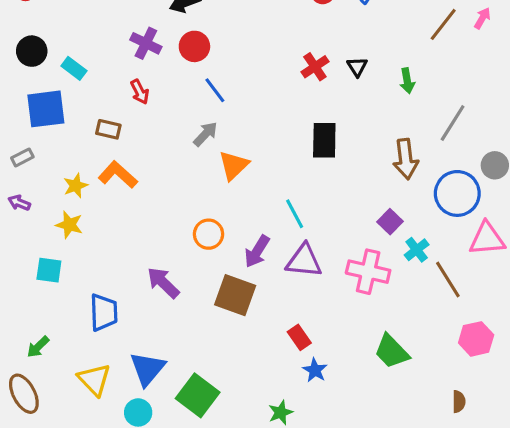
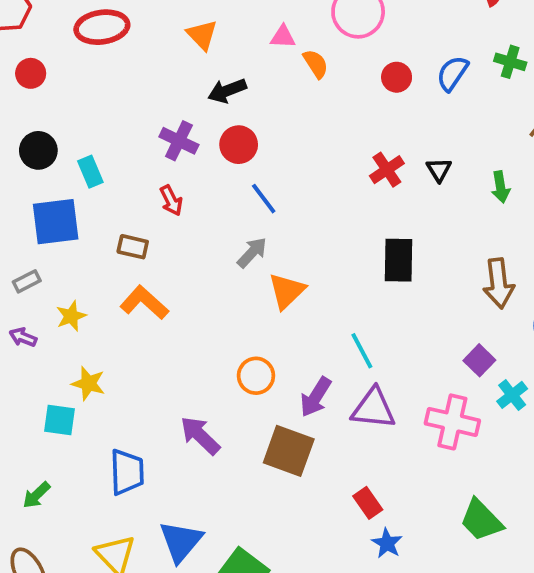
cyan rectangle: (74, 68) -> (90, 172), turned 30
yellow star: (76, 186) -> (71, 316), moved
yellow star: (69, 225) -> (88, 383), moved
green arrow: (38, 347) -> (36, 495), moved

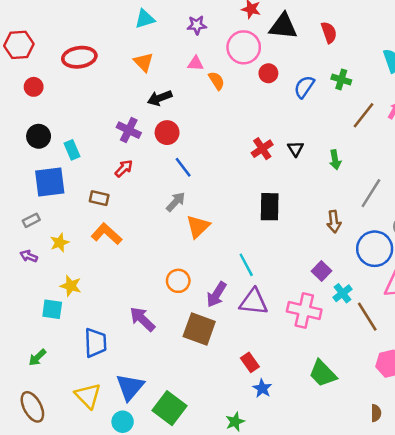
red circle: (397, 77) -> (268, 73), moved
red arrow: (171, 200) -> (124, 168), turned -108
brown arrow: (499, 283) -> (334, 222), size x0.7

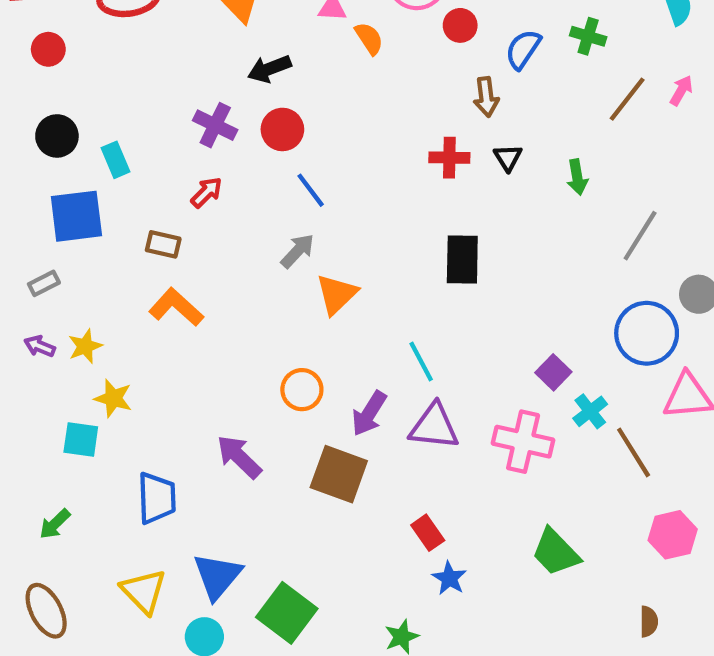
red cross: (262, 149) -> (449, 158), turned 35
brown arrow: (334, 222) -> (486, 97), moved
yellow star: (60, 243) -> (85, 346), moved

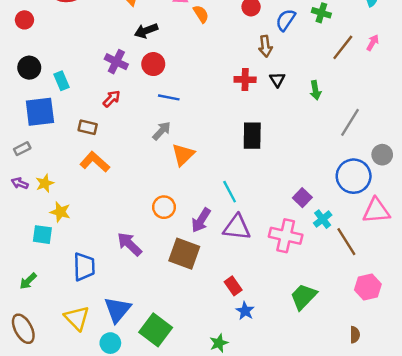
blue line: (311, 190) -> (169, 97), turned -42
green trapezoid: (556, 552) -> (303, 297), turned 88

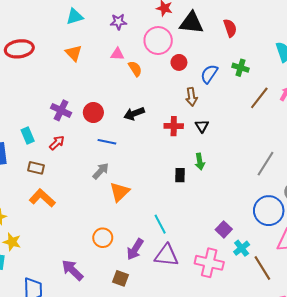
black arrow: (146, 31) -> (134, 114), moved
cyan rectangle: (61, 81) -> (28, 135), moved
green arrow: (315, 90) -> (200, 162), moved
black rectangle: (252, 136) -> (180, 175), size x0.6
brown square: (184, 254) -> (121, 278), size x0.6

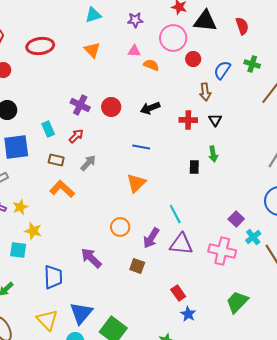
orange semicircle: (135, 69) -> (151, 65), turned -35
blue line: (107, 142) -> (141, 147), moved
gray arrow: (101, 171) -> (88, 163), moved

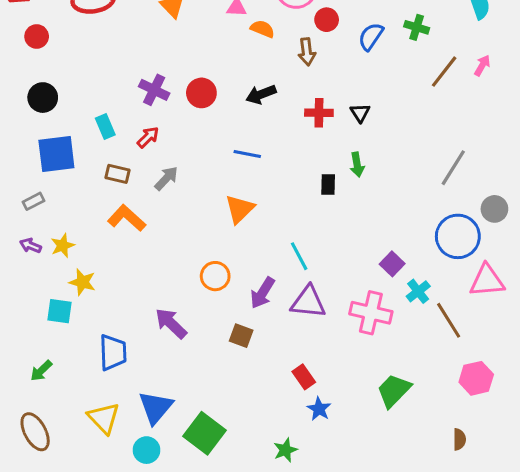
brown arrow: (205, 92) -> (307, 52), moved

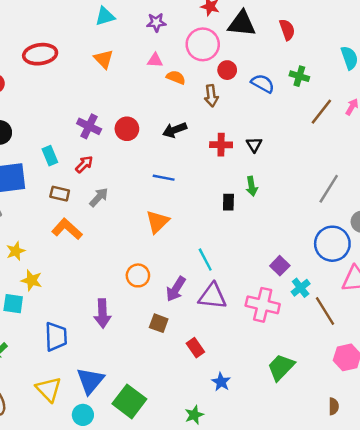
blue semicircle: (371, 36) -> (263, 84), turned 85
purple arrow: (171, 323) -> (102, 313), turned -136
red rectangle: (304, 377) -> (195, 348), moved

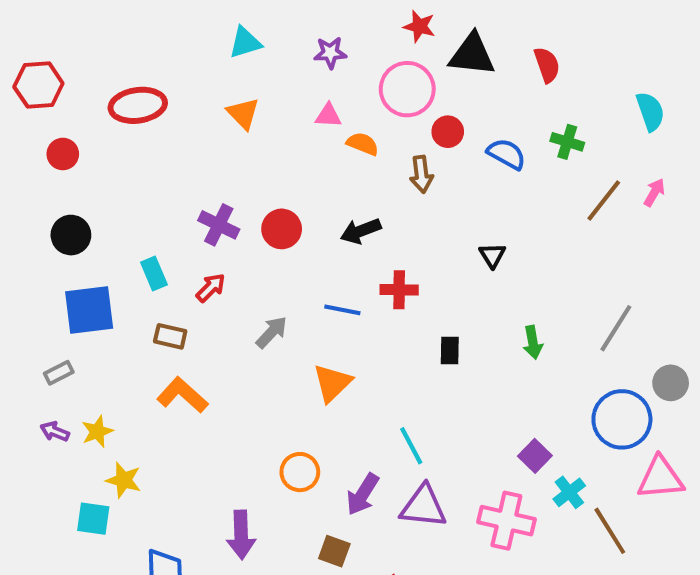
red cross: (221, 145) -> (399, 290), moved
green arrow: (252, 186) -> (533, 342), moved
gray arrow: (99, 197) -> (271, 332), moved

